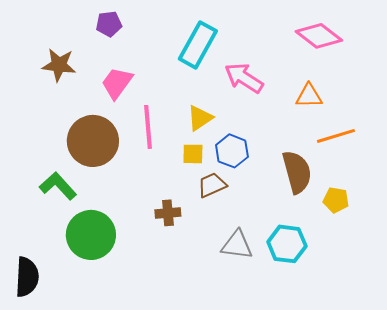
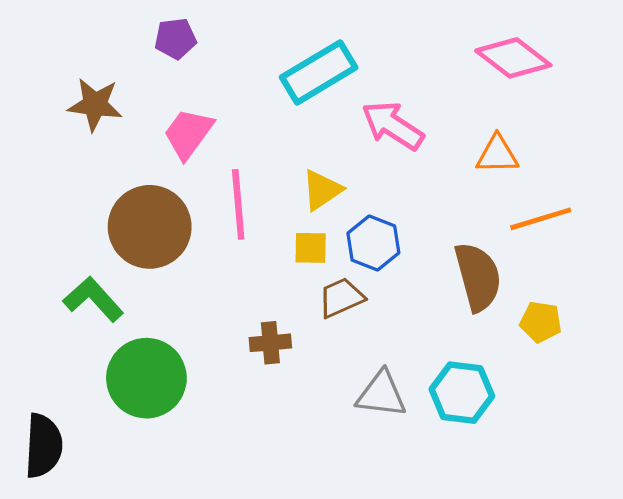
cyan rectangle: (198, 45) -> (319, 72), turned 30

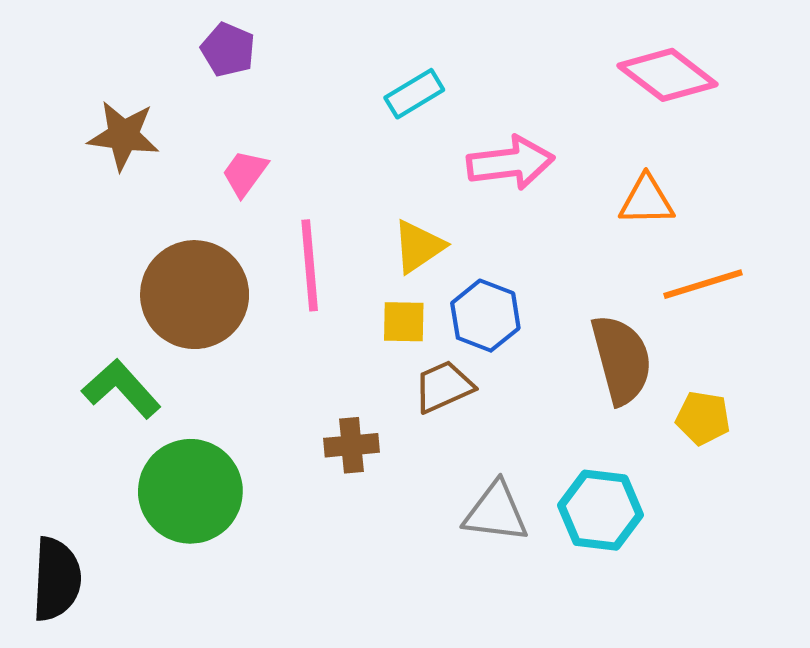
purple pentagon: (175, 39) -> (228, 50), turned 30
cyan rectangle: (319, 72) -> (414, 94), size x0.6
pink arrow: (393, 126) -> (511, 163), turned 140
pink trapezoid: (188, 134) -> (245, 173), size x0.7

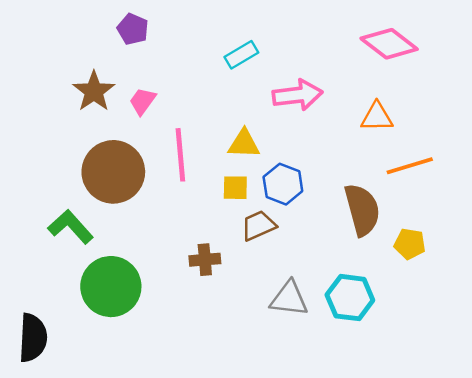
brown star: (123, 136) -> (94, 91), moved, turned 30
yellow triangle: (418, 246) -> (244, 144), turned 36

